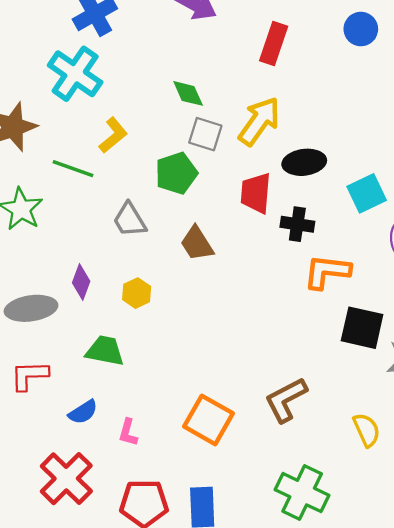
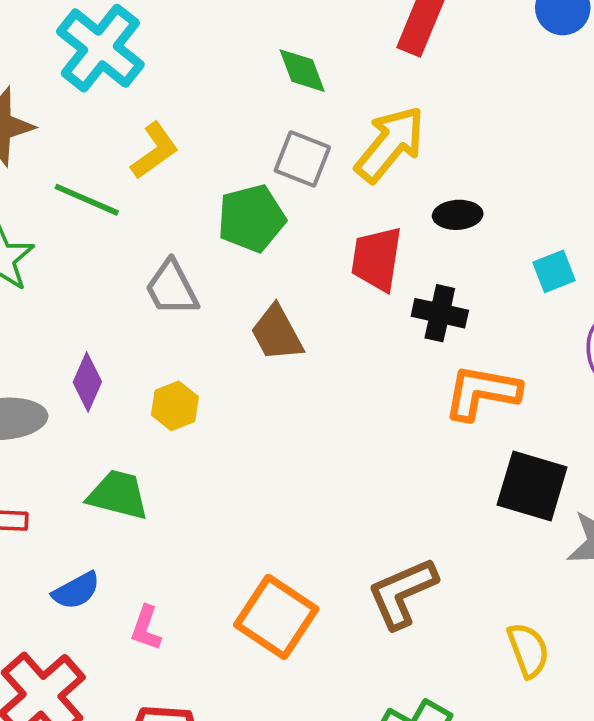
green diamond: (188, 93) -> (302, 71), moved
black ellipse: (304, 162) -> (458, 215), size x0.7
cyan square: (367, 193) -> (554, 271), size x0.7

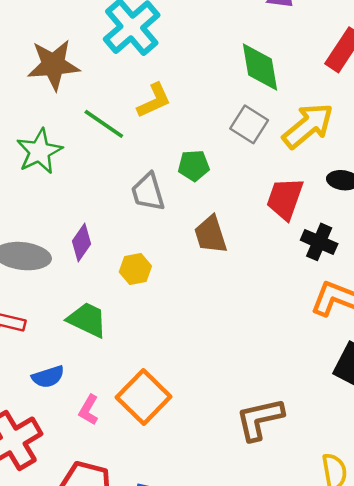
green diamond: (302, 71) -> (260, 67), size x1.4
green pentagon: (251, 218) -> (194, 166), moved, size x0.7
orange square: (276, 617) -> (144, 397), moved

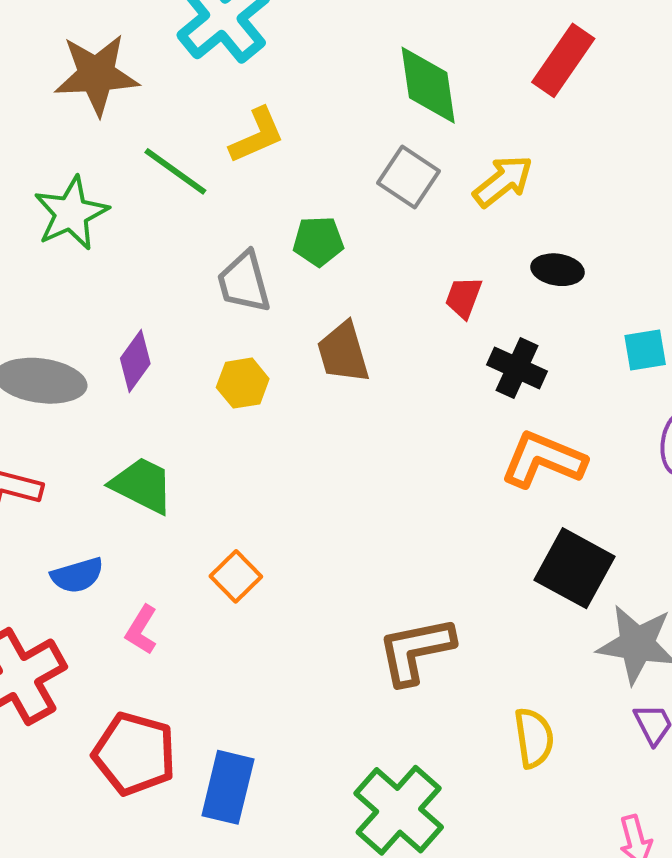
yellow arrow: (308, 126) -> (503, 181), size x0.7
red trapezoid: (285, 199) -> (464, 297), size x0.6
yellow hexagon: (135, 269) -> (243, 383), moved
orange square: (144, 397) -> (236, 576), moved, size x0.6

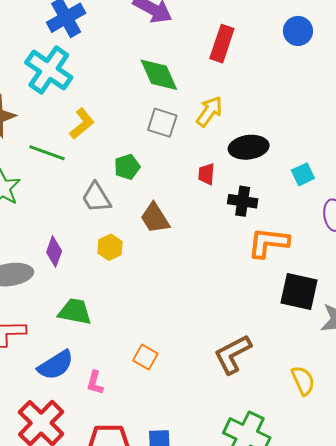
black ellipse: (558, 270) -> (249, 147), size x1.5
blue semicircle: (77, 575) -> (56, 365), size x1.4
orange square: (236, 576) -> (145, 357), moved

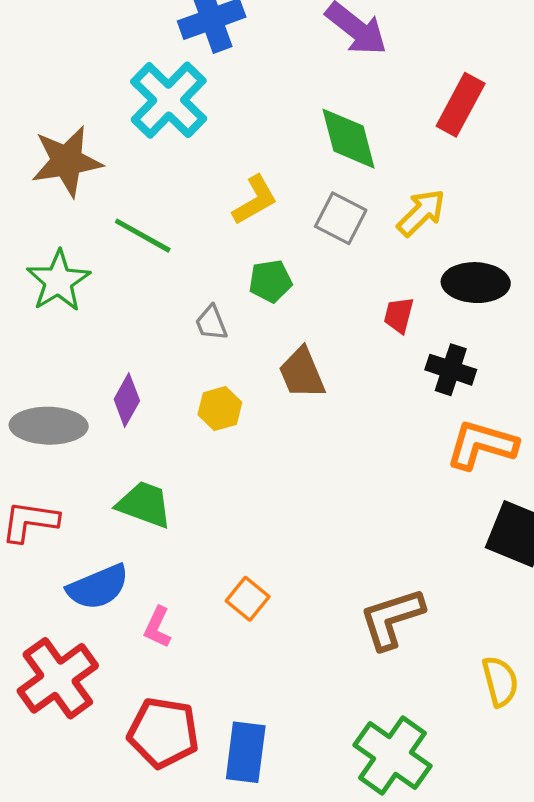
yellow L-shape: (82, 124) -> (255, 200), moved
gray trapezoid: (96, 197) -> (211, 323), size x0.7

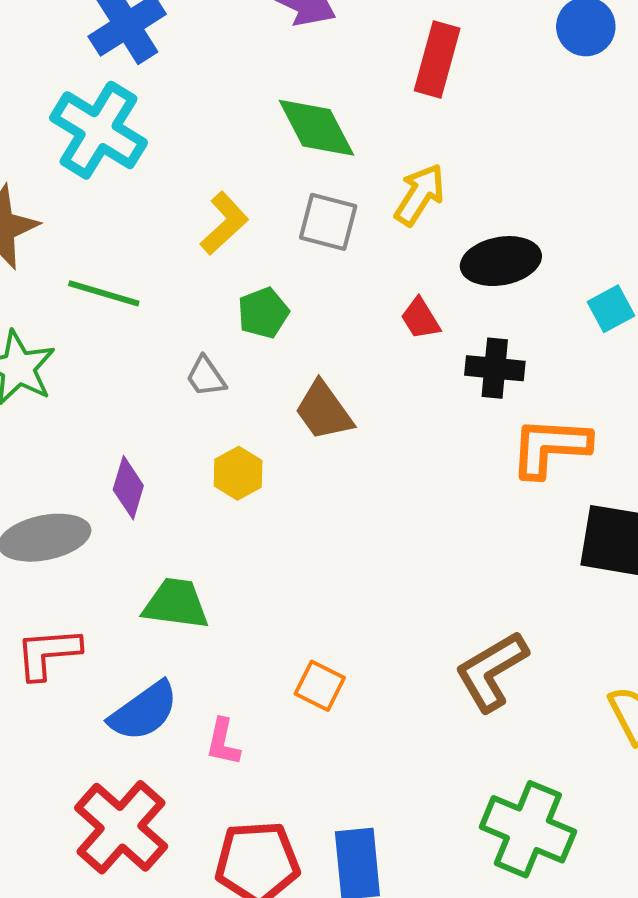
red trapezoid: (399, 315) -> (420, 319), turned -33

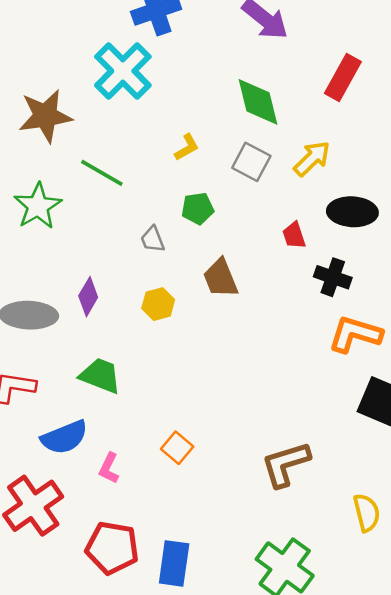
yellow L-shape: (224, 223) -> (187, 147), size x0.7

